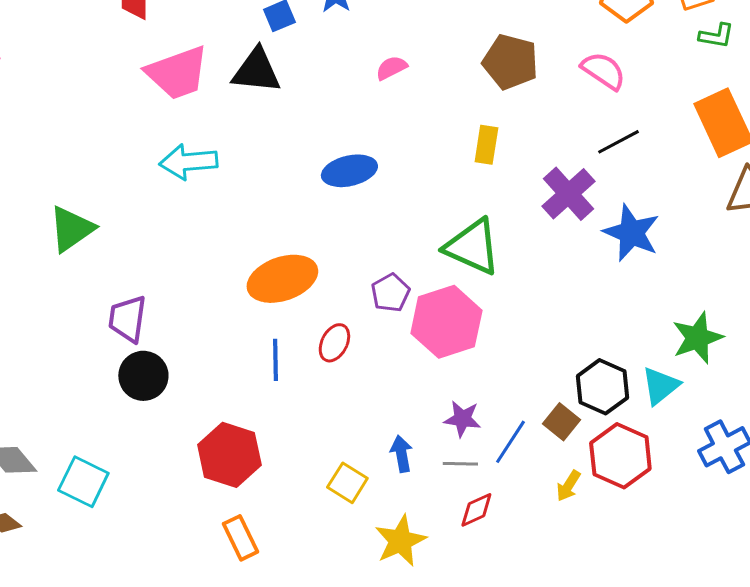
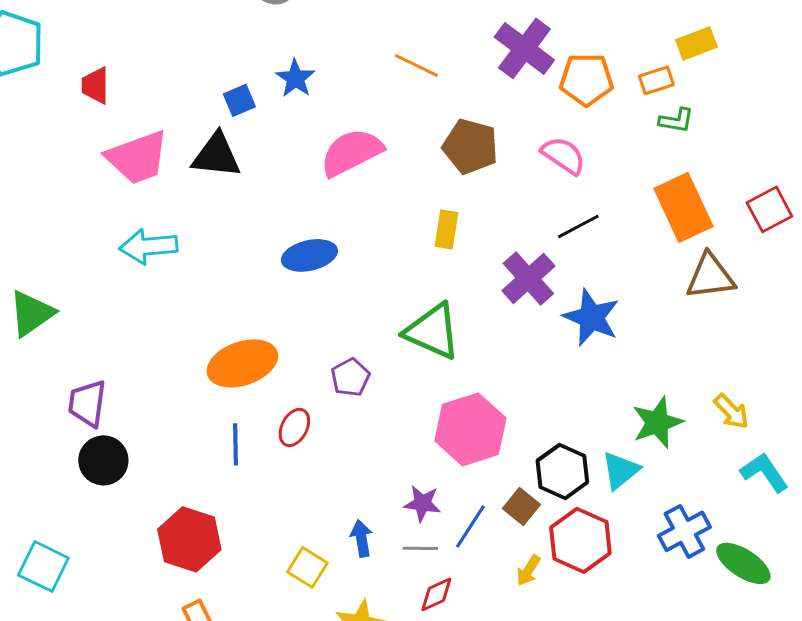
pink semicircle: (391, 68) -> (351, 152), size x2.0
pink hexagon: (446, 322) -> (470, 429), moved

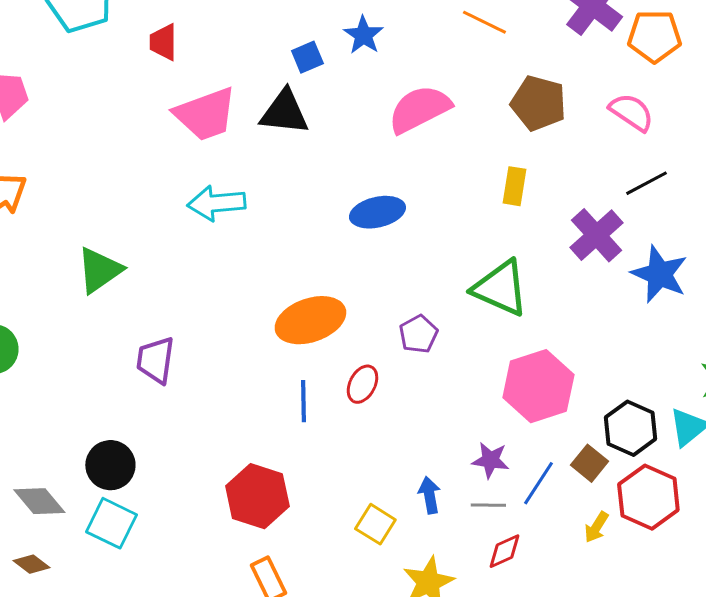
black circle: (103, 460) -> (110, 465), moved

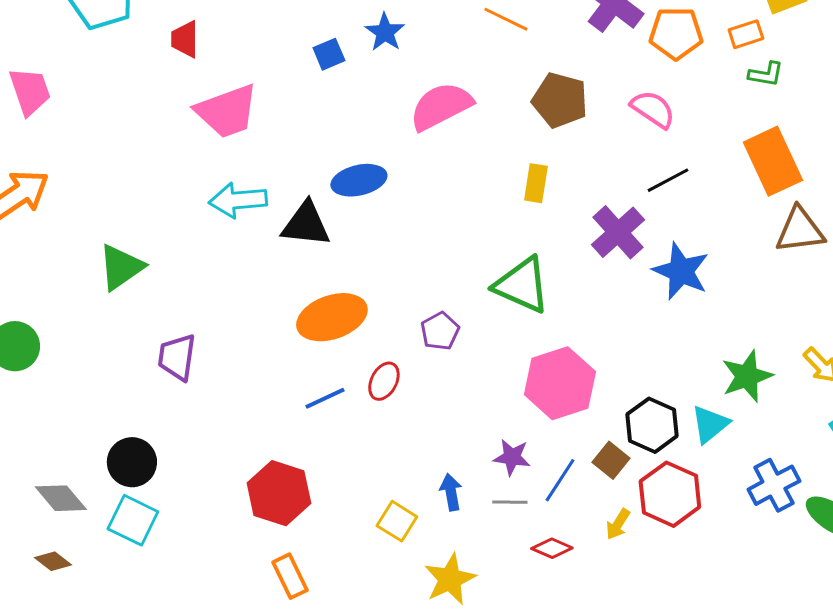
black triangle: (284, 112) -> (306, 224), moved
blue ellipse: (377, 212) -> (359, 180), moved
blue line: (303, 401) -> (325, 398), turned 66
red diamond: (504, 551) -> (552, 548), moved, turned 48

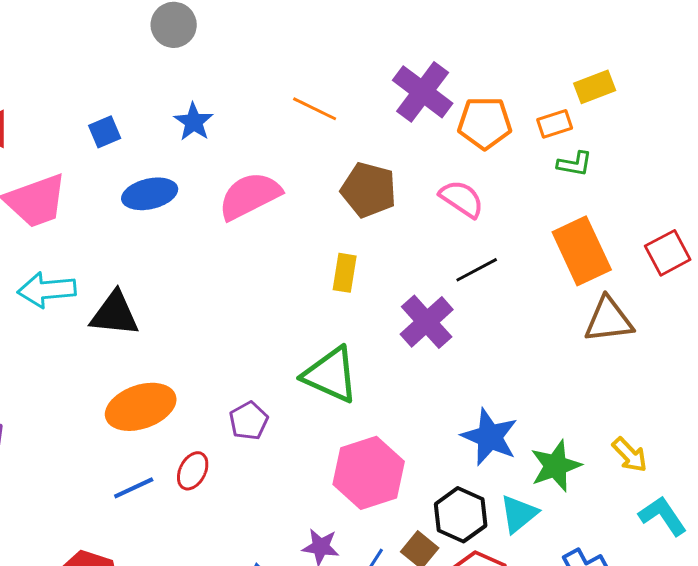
blue square: (329, 54) -> (105, 132), moved
blue ellipse: (359, 180) -> (150, 194), moved
blue star: (681, 271) -> (490, 437), moved

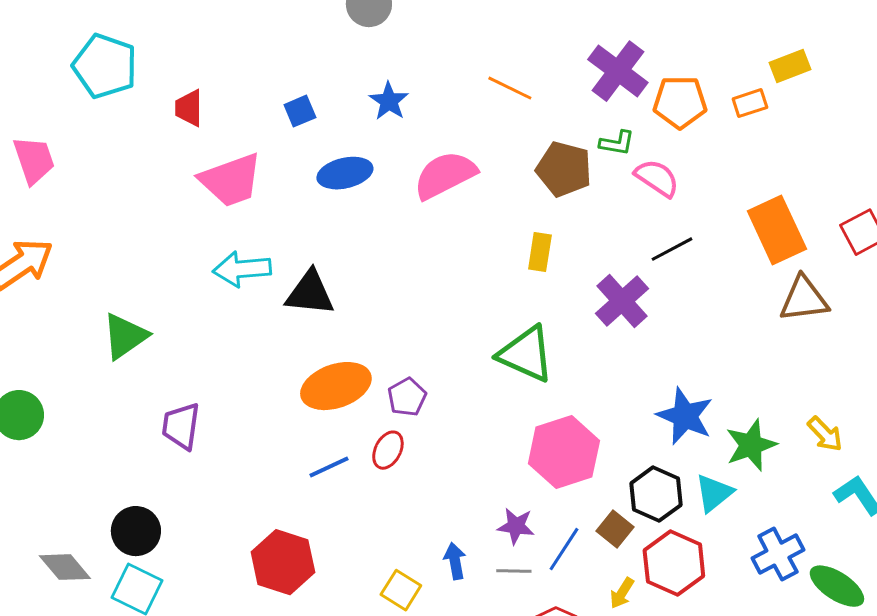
green L-shape: (575, 164) -> (617, 143), moved
purple pentagon: (249, 421) -> (407, 397), moved

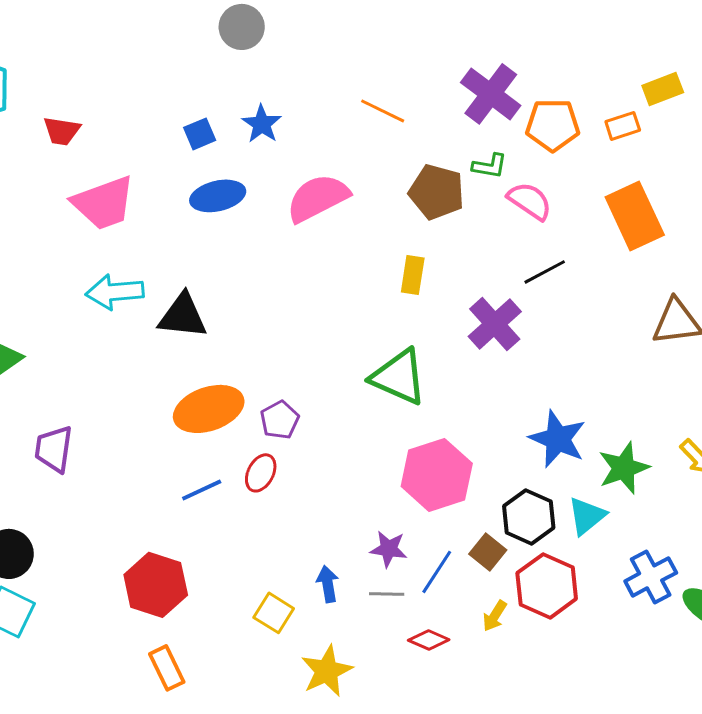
red trapezoid: (189, 108) -> (62, 131), turned -81
blue square: (300, 111) -> (200, 134), moved
orange rectangle: (777, 230) -> (635, 216), moved

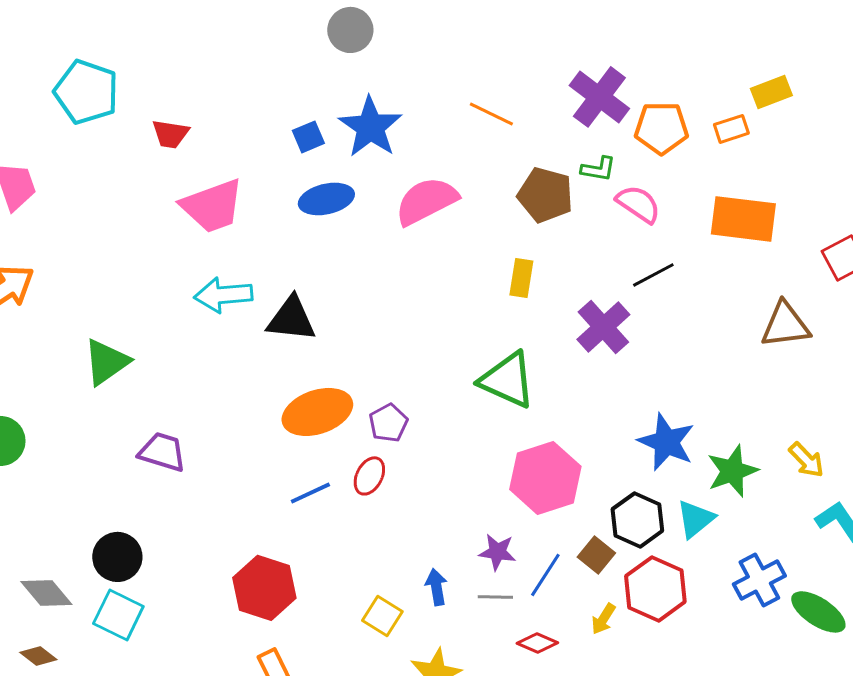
blue star: (262, 124) -> (370, 127), size x1.6
orange rectangle: (635, 216) -> (743, 219), turned -58
purple trapezoid: (54, 449) -> (162, 452), turned 99

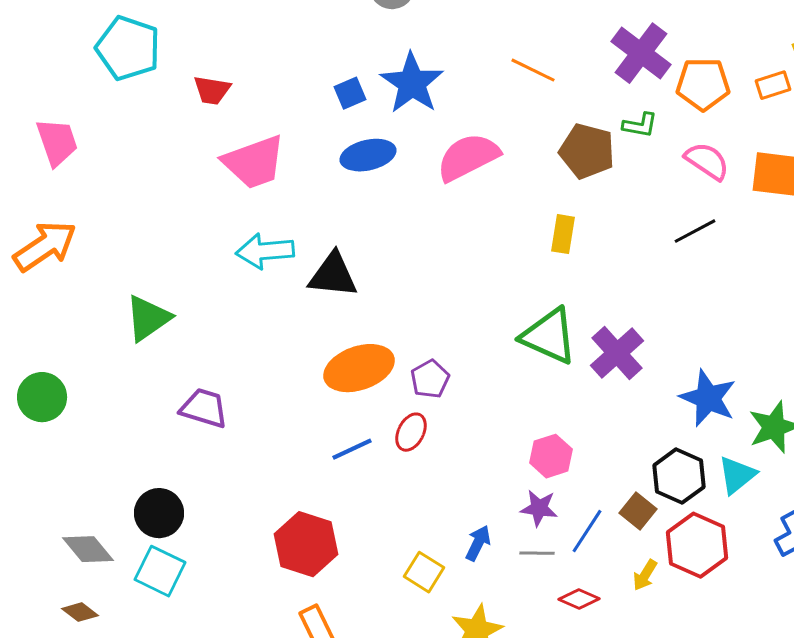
pink semicircle: (638, 204) -> (707, 161), moved
purple cross: (603, 327) -> (617, 353), moved
pink hexagon: (545, 478) -> (551, 456), moved, size x0.6
blue arrow: (436, 587) -> (478, 543), turned 36

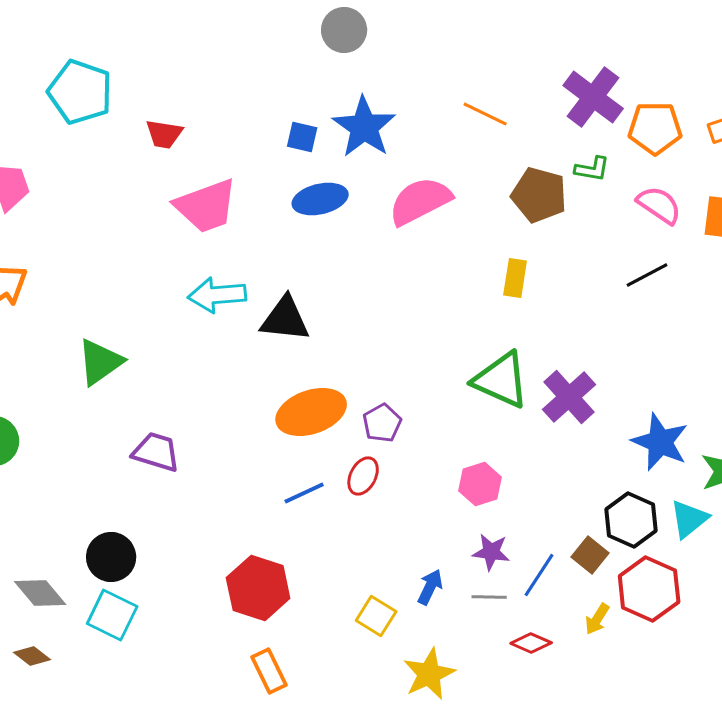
blue square: (350, 93) -> (302, 137), turned 36
pink hexagon: (551, 456) -> (480, 484), moved

